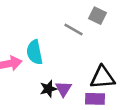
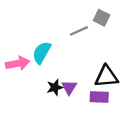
gray line: (74, 30) -> (79, 31), turned -54
cyan semicircle: (35, 52) -> (42, 53), turned 40

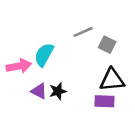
gray square: (102, 18) -> (107, 45), moved
purple triangle: (69, 87) -> (39, 91), moved, turned -35

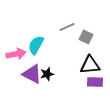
purple triangle: (39, 91) -> (32, 74), size x1.5
purple rectangle: (105, 101) -> (95, 82), moved

